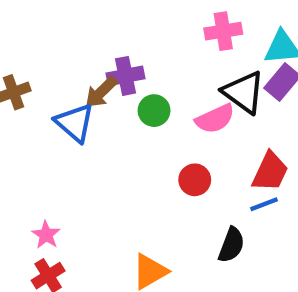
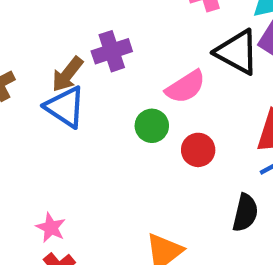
brown arrow: (101, 92) -> (67, 74), moved
green circle: (154, 111) -> (152, 126), moved
pink semicircle: (215, 119) -> (186, 87), moved

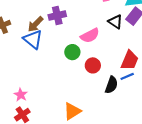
black triangle: (237, 52) -> (115, 22), size x0.7
black semicircle: (245, 213) -> (111, 85), moved

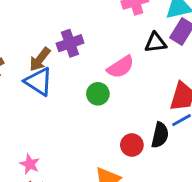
black triangle: (115, 22) -> (156, 43), turned -35
red circle: (93, 65) -> (132, 145), moved

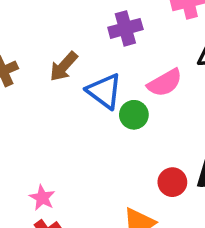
purple cross: (70, 43) -> (125, 28), moved
blue triangle: (39, 82) -> (104, 91), moved

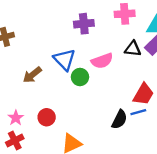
brown arrow: (64, 67) -> (32, 75), moved
red circle: (172, 182) -> (47, 117), moved

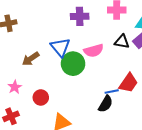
green circle: (80, 77) -> (73, 64), size x1.5
blue line: (138, 112) -> (112, 91), moved
pink star: (16, 118) -> (15, 87), moved

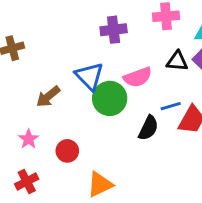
blue line: (112, 91) -> (171, 106), moved
black semicircle: (106, 104) -> (148, 128), moved

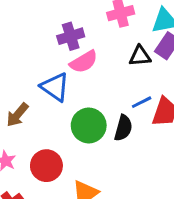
pink semicircle: (138, 77) -> (84, 62), moved
green circle: (110, 98) -> (89, 125), moved
red circle: (67, 151) -> (46, 166), size x1.4

